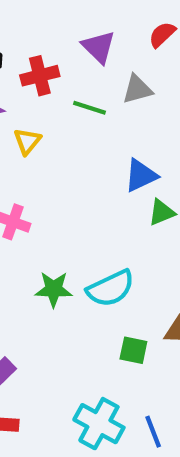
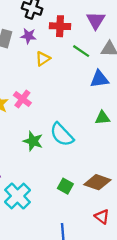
blue triangle: (141, 176) -> (99, 79), moved
cyan semicircle: (111, 288) -> (62, 134), moved, turned 55
cyan cross: (99, 424) -> (18, 196), moved

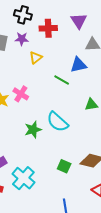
green line: (81, 51) -> (62, 80), moved
blue triangle: (99, 79) -> (78, 65), moved
green star: (33, 141) -> (33, 130), turned -30

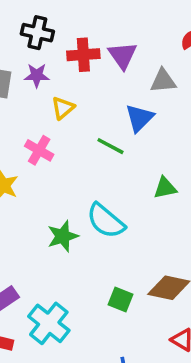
purple triangle: (79, 21) -> (123, 55), moved
blue triangle: (78, 65) -> (139, 118), turned -30
pink cross: (21, 94) -> (39, 150), moved

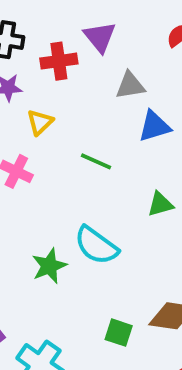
purple triangle: (123, 55) -> (100, 37), moved
gray triangle: (163, 81) -> (130, 86), moved
blue triangle: (139, 118) -> (154, 126), moved, turned 32

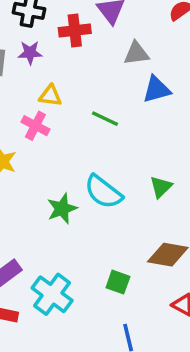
yellow triangle: (40, 122) -> (50, 96), moved, turned 50
green triangle: (160, 204) -> (161, 187), moved, turned -30
green square: (119, 333) -> (118, 282), moved

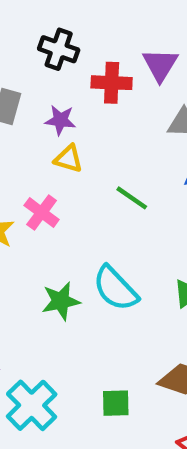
purple star: (30, 53) -> (60, 120), moved
pink cross: (35, 126) -> (42, 212), moved
green square: (118, 282) -> (116, 403), turned -30

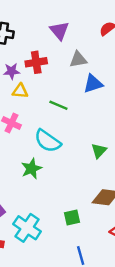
red cross: (112, 83) -> (36, 62), moved
cyan semicircle: (115, 288) -> (48, 141), moved

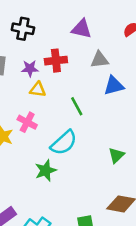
purple triangle: (59, 31) -> (82, 29), turned -40
green line: (58, 105) -> (77, 106), turned 36
cyan semicircle: (48, 141) -> (64, 143), turned -80

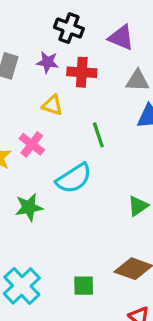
black cross: (23, 29) -> (69, 28), moved
purple star: (30, 69) -> (48, 62), moved
green star: (46, 170) -> (29, 207), moved

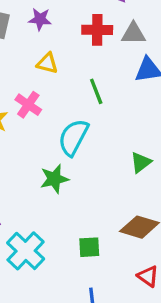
red cross: (82, 72) -> (97, 30), moved
cyan semicircle: (74, 178) -> (73, 137), turned 153
green star: (29, 207) -> (54, 179), moved

